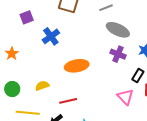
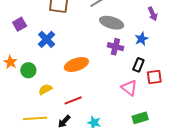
green circle: (12, 89) -> (28, 70), moved

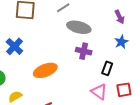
blue star: (142, 39) -> (121, 42), moved
red square: (154, 77) -> (124, 90), moved

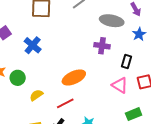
gray ellipse: (79, 27) -> (112, 21), moved
orange ellipse: (45, 70) -> (74, 78), moved

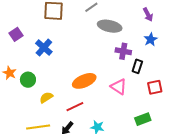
gray ellipse: (112, 21) -> (110, 26), moved
purple cross: (102, 46) -> (123, 51), moved
pink triangle: (120, 85) -> (119, 87), moved

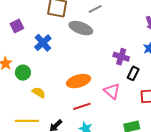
gray ellipse: (110, 26) -> (81, 28), moved
yellow semicircle: (46, 97) -> (39, 93), turned 56
red line: (75, 107) -> (82, 106), moved

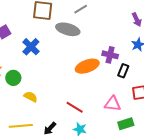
orange ellipse: (79, 81) -> (87, 66), moved
pink triangle: (112, 91) -> (113, 104), moved, turned -30
red line: (82, 106) -> (75, 107), turned 54

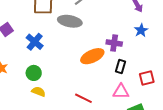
black rectangle: (123, 71) -> (120, 66), moved
green circle: (13, 78) -> (34, 73), moved

